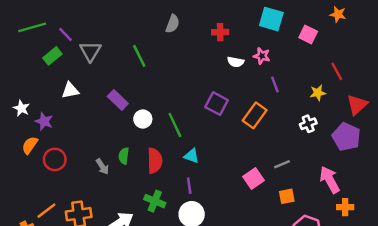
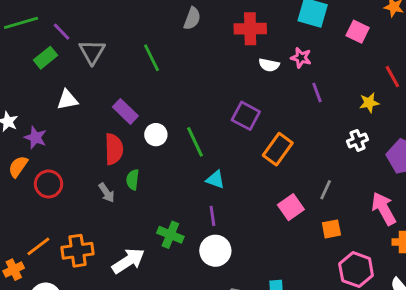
red cross: (220, 32) -> (250, 29), size x1.5
orange rectangle: (255, 115) -> (278, 149), moved
red semicircle: (155, 161) -> (114, 149), moved
gray line: (282, 164) -> (326, 190), turned -42

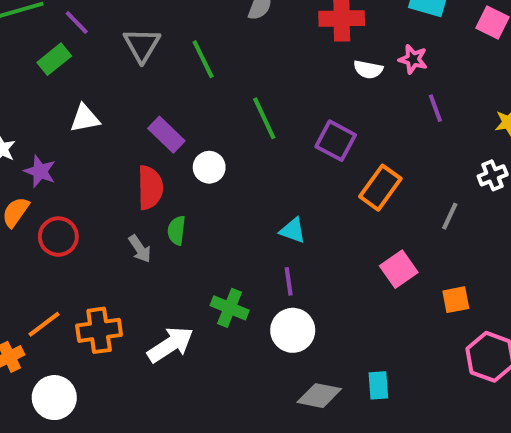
gray triangle: (92, 52) -> (142, 45), moved
green line: (195, 142) -> (264, 118), moved
gray line: (326, 190) -> (450, 216), moved

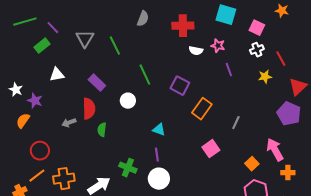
white circle: (209, 167) -> (128, 101), moved
white cross: (493, 175) -> (257, 50), moved
red circle: (58, 237) -> (40, 151), moved
gray arrow: (140, 249) -> (69, 123), moved, turned 104
orange square: (456, 300) -> (252, 164), moved, turned -32

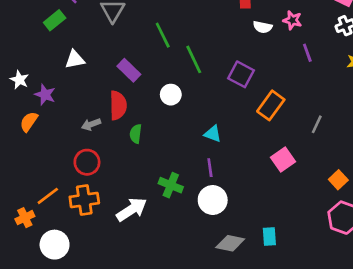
green line: (115, 46) -> (163, 35), moved
red circle: (40, 151) -> (87, 162), moved

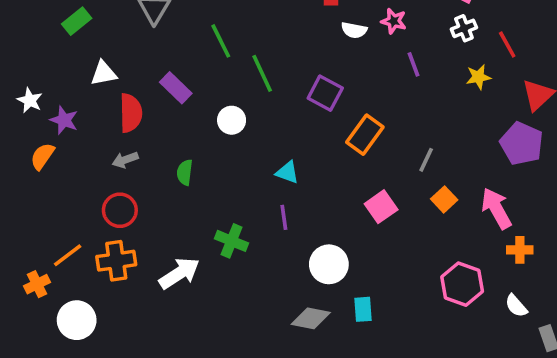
red semicircle: (118, 105) -> (131, 113), moved
orange square: (338, 180) -> (444, 199), moved
white circle: (213, 200) -> (329, 264), moved

